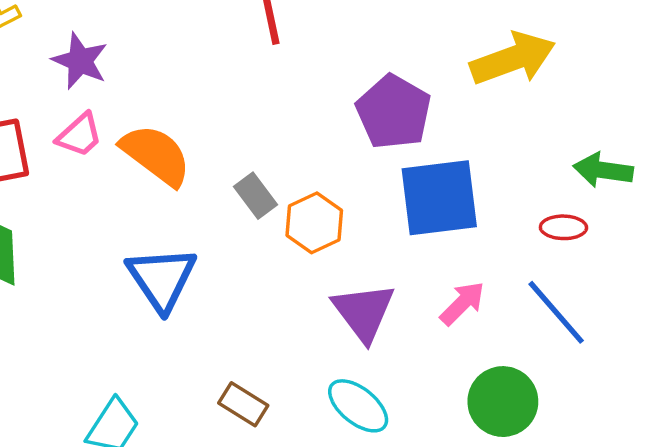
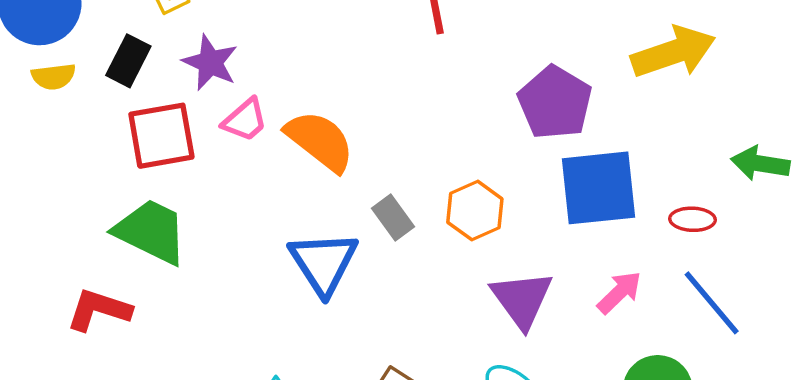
purple star: (80, 61) -> (210, 63), moved
gray rectangle: (255, 196) -> (393, 218), moved
red ellipse: (563, 227) -> (692, 219), moved

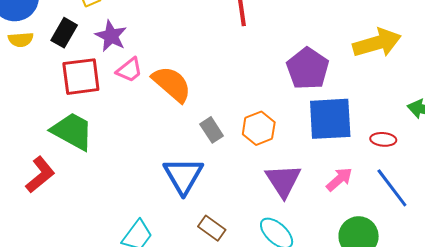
blue triangle: (323, 263) -> (183, 176), moved
red L-shape: (99, 310) -> (40, 175), turned 120

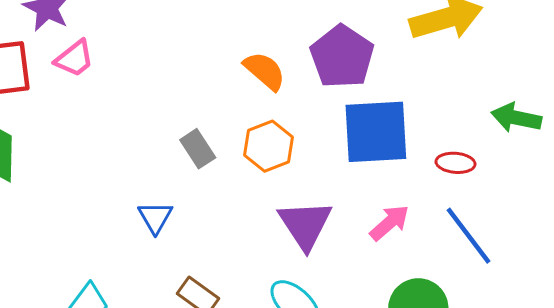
orange semicircle: (172, 84) -> (265, 71), moved, size x0.7
blue triangle: (183, 176) -> (155, 217), size x0.6

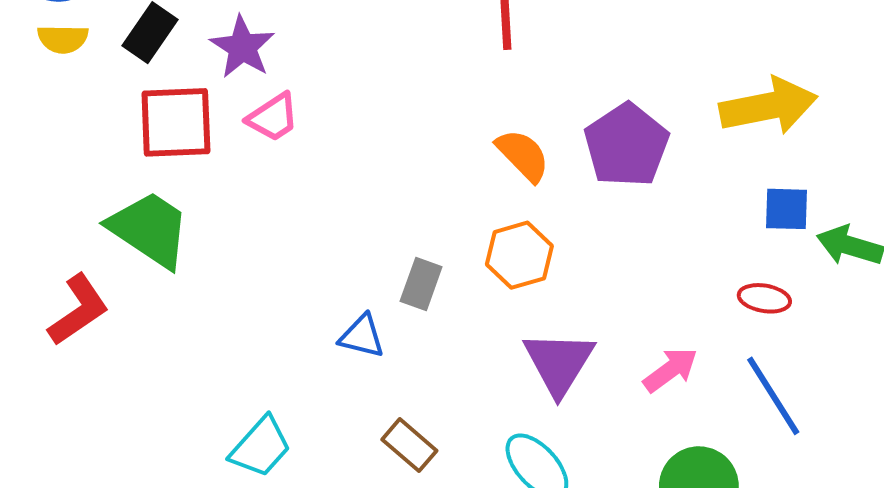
blue square: (376, 132) -> (787, 209), moved, size x0.5
gray rectangle: (198, 149) -> (421, 284), moved, turned 48
blue triangle: (155, 217) -> (362, 336), turned -51

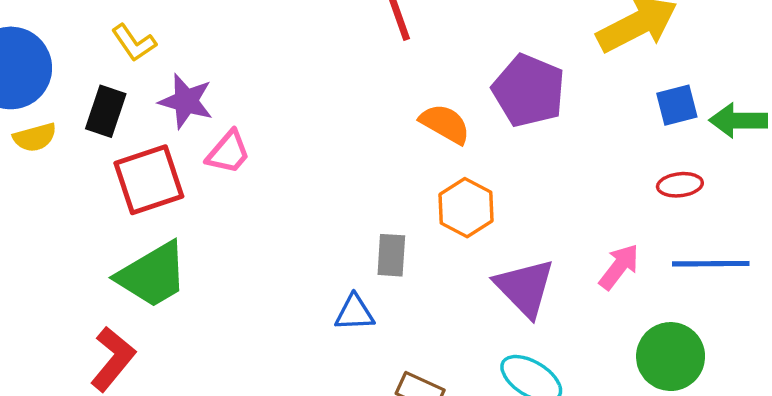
green trapezoid: (150, 229) -> (153, 275), turned 132
blue line: (773, 396) -> (711, 264), turned -42

